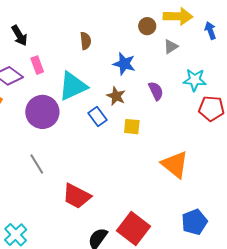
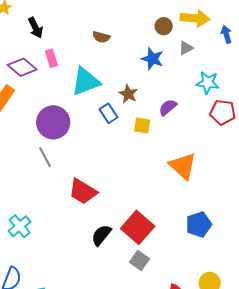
brown semicircle: (86, 41) -> (101, 37), turned 108
blue star: (124, 64) -> (152, 59), moved
purple semicircle: (156, 91) -> (168, 107), moved, turned -108
purple circle: (42, 112) -> (53, 122), moved

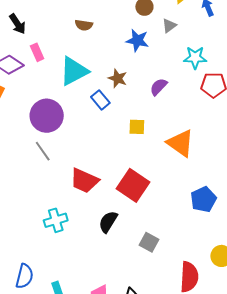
yellow square: (142, 125) -> (137, 127), moved
cyan cross: (20, 226) -> (56, 220), moved, turned 30
red square: (138, 227) -> (133, 185), moved

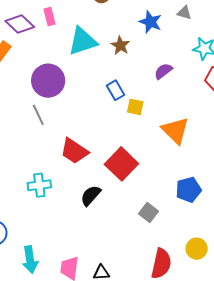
gray triangle: (169, 26) -> (184, 13), turned 42
brown star: (118, 78) -> (120, 45), moved
blue rectangle: (100, 100) -> (116, 90), moved
gray square: (149, 242) -> (148, 212), moved

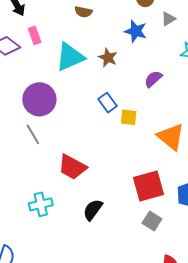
gray triangle: (184, 13) -> (168, 19), turned -42
red square: (121, 164) -> (149, 186), moved, turned 36

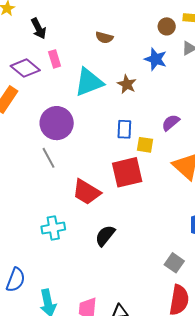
purple semicircle: (153, 79) -> (171, 123), moved
blue rectangle: (107, 103) -> (124, 129), turned 36
red square: (149, 186) -> (127, 172), moved
gray square: (152, 221) -> (174, 263), moved

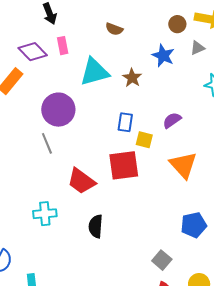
black semicircle: (105, 236) -> (96, 226), turned -40

